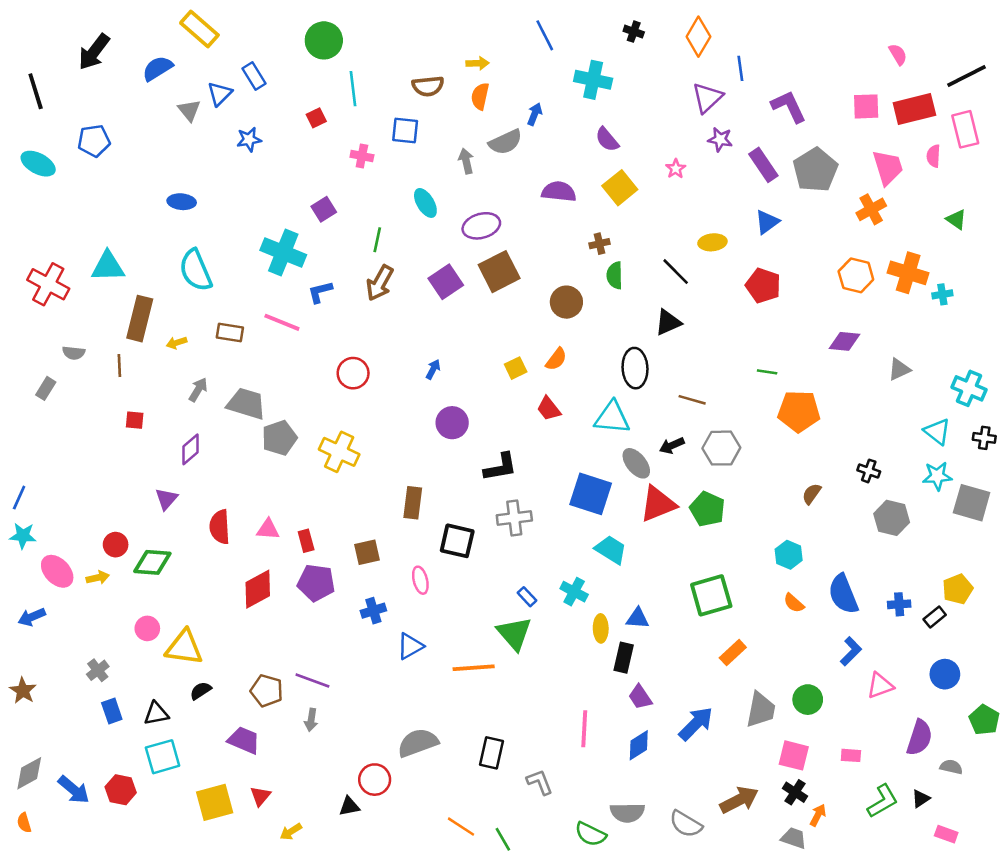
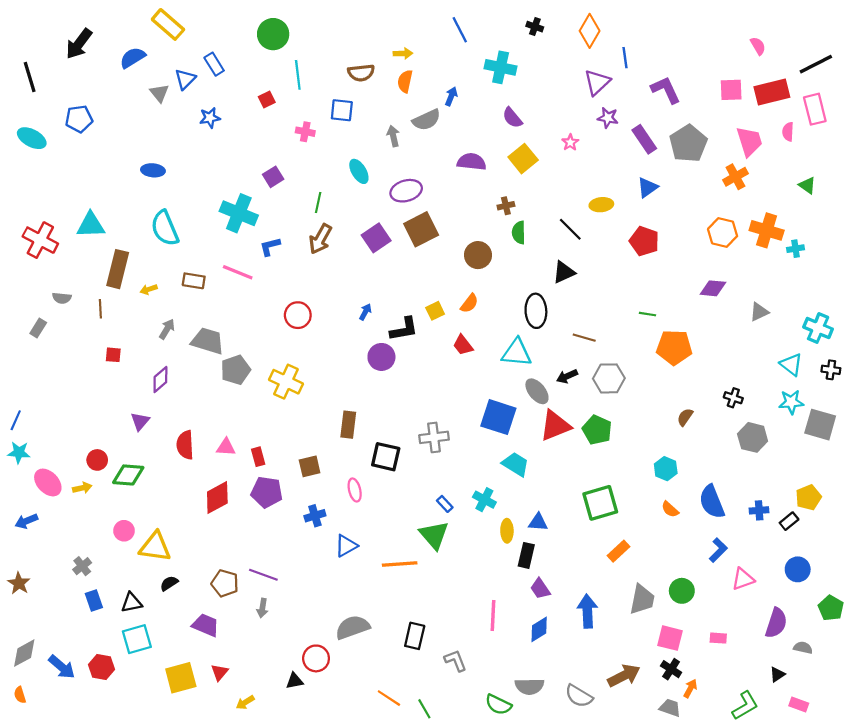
black L-shape: (500, 467) -> (404, 329), moved
blue arrow: (696, 724) -> (587, 611), turned -48
green L-shape: (883, 801) -> (745, 706), moved

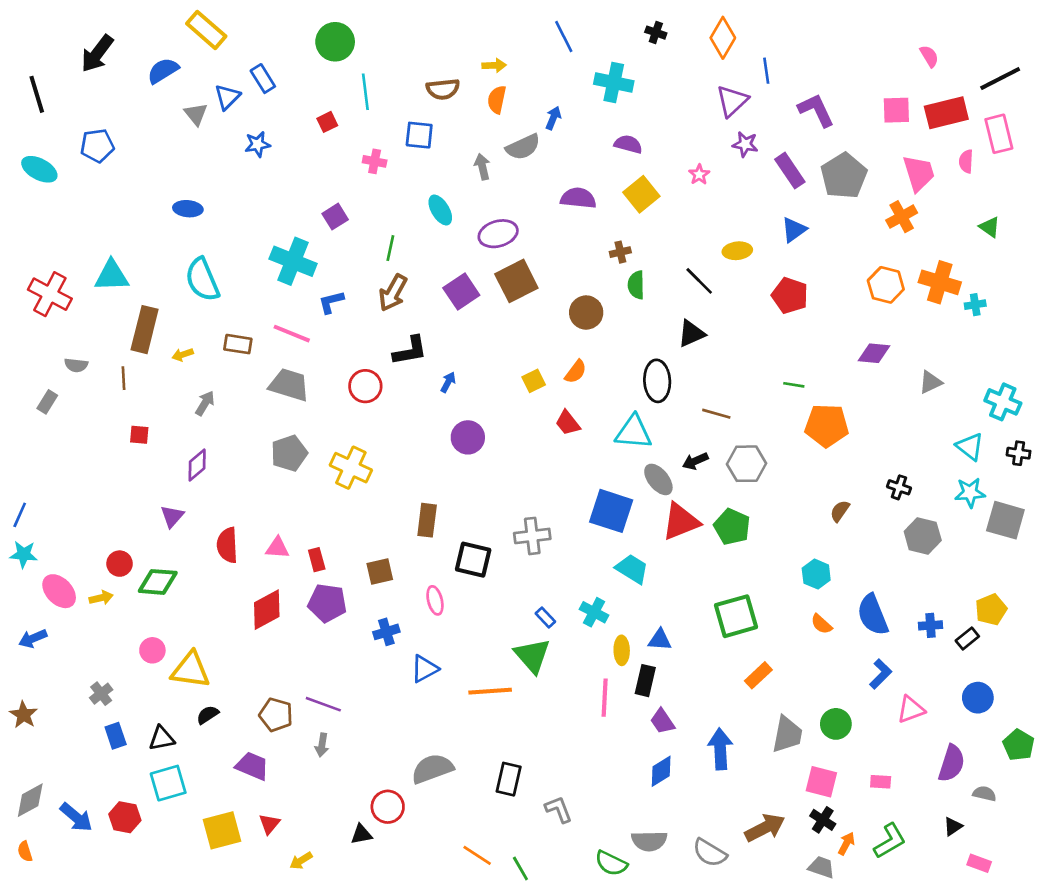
purple semicircle: (512, 118) -> (628, 144), turned 145
black L-shape: (404, 329) -> (410, 351), moved
gray trapezoid: (208, 341) -> (289, 385), moved
pink line: (493, 615) -> (605, 698), moved
green L-shape: (745, 706) -> (890, 841), moved

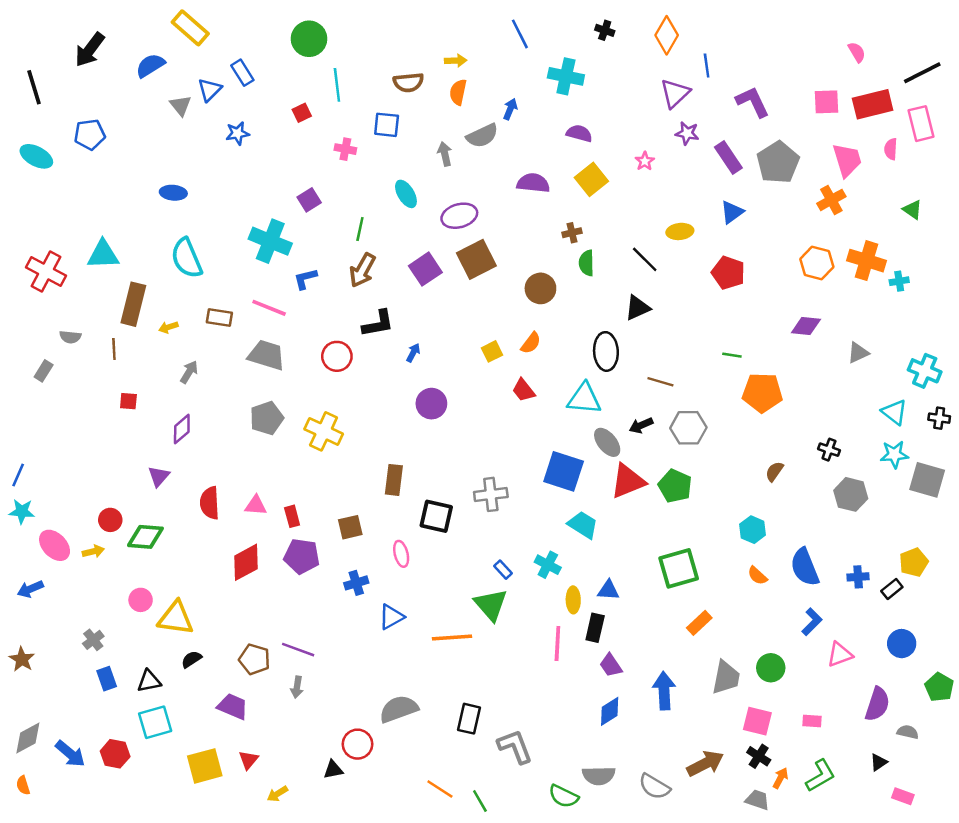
gray L-shape: (559, 809) -> (515, 747), size x1.4

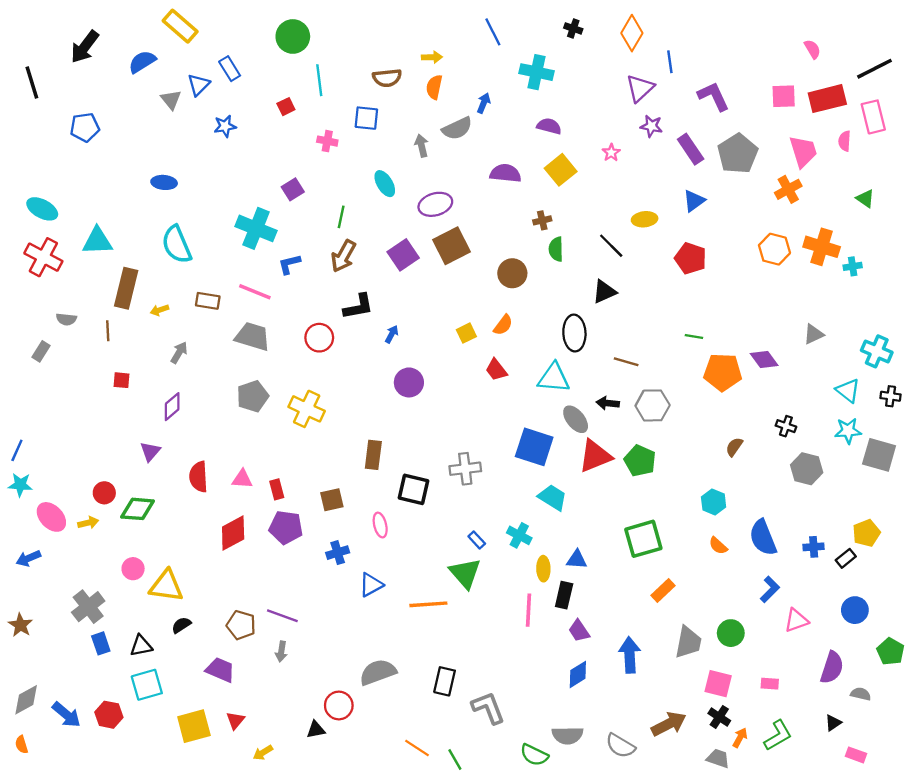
cyan ellipse: (36, 156) -> (42, 209), moved
purple diamond: (806, 326) -> (764, 359), moved, turned 48
black arrow: (641, 425) -> (608, 403), turned 30
gray cross: (93, 640) -> (88, 607), size x1.6

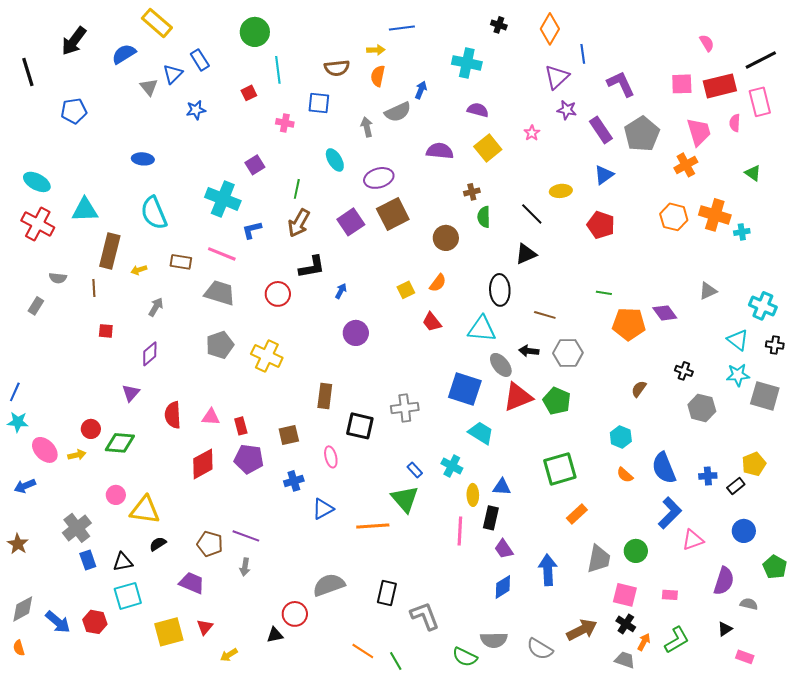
blue line: (493, 32) -> (402, 28), moved, turned -70
blue L-shape: (770, 589) -> (670, 513), size x1.4

